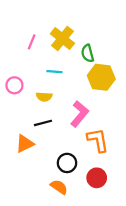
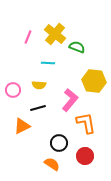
green semicircle: (88, 53) -> (77, 47), turned 126
yellow hexagon: (101, 77) -> (94, 81), moved
pink circle: (14, 85) -> (13, 90), moved

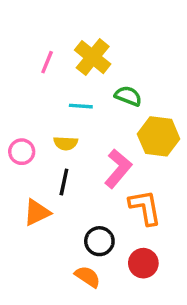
green semicircle: (77, 47) -> (128, 96), moved
black line: (38, 108) -> (64, 182), turned -63

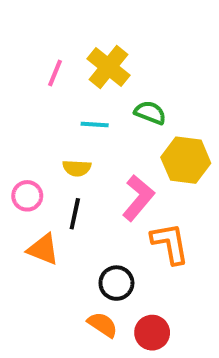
pink circle: (22, 152) -> (27, 196), moved
orange triangle: (37, 212) -> (43, 249), turned 48
red circle: (143, 263) -> (152, 333), moved

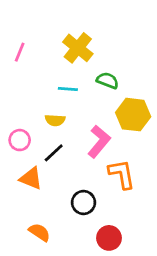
pink line: (55, 73) -> (20, 52), moved
black line: (75, 214) -> (54, 153), turned 35
orange semicircle: (103, 325) -> (39, 232), moved

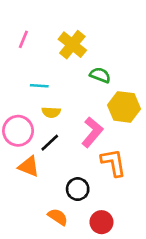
pink line: (20, 52) -> (23, 39), moved
cyan line: (68, 89) -> (39, 86), moved
pink circle: (20, 140) -> (18, 131), size x1.5
orange semicircle: (39, 232) -> (58, 217), moved

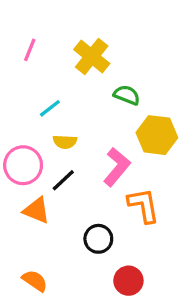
cyan line: (39, 86) -> (50, 108), turned -42
orange semicircle: (58, 217) -> (35, 281), moved

